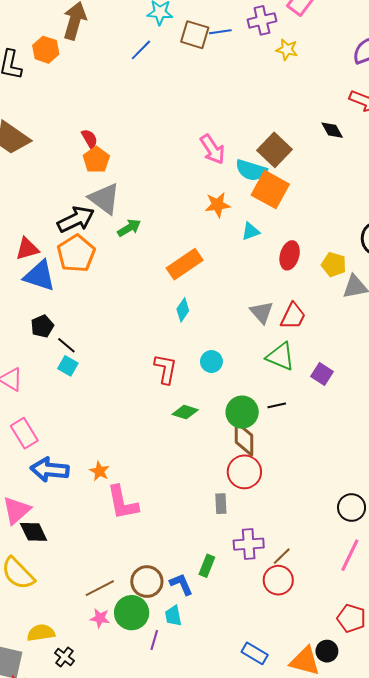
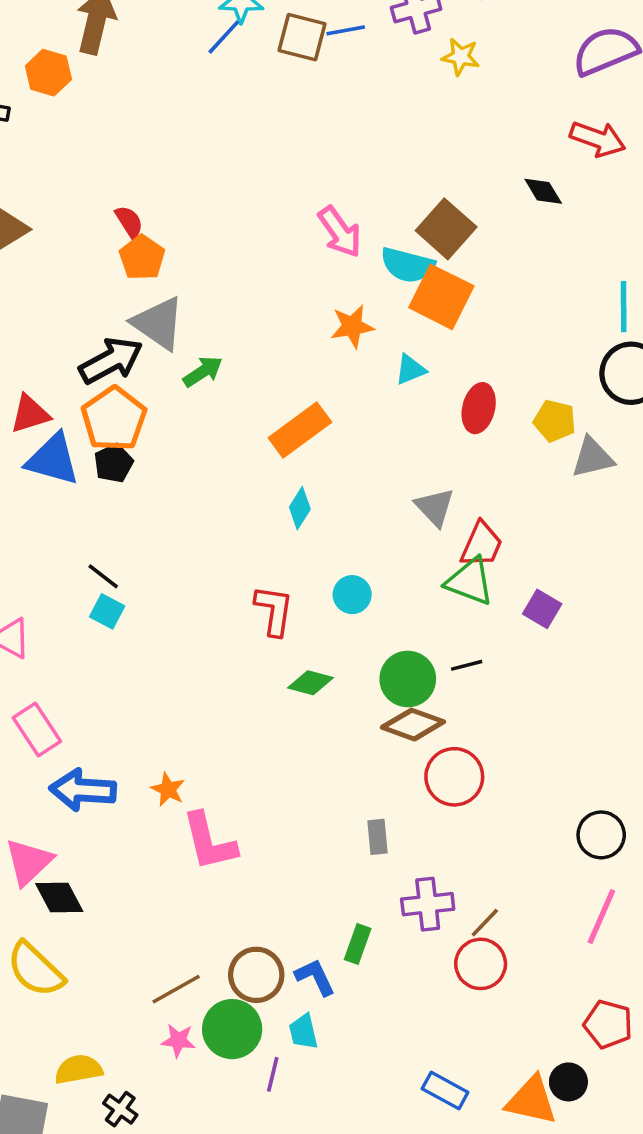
blue line: (141, 50) -> (224, 37), moved
red trapezoid: (293, 316) -> (482, 545), moved
black pentagon: (42, 326) -> (114, 463), moved
brown diamond: (244, 439) -> (413, 725), turned -68
red circle: (244, 472) -> (454, 777), moved

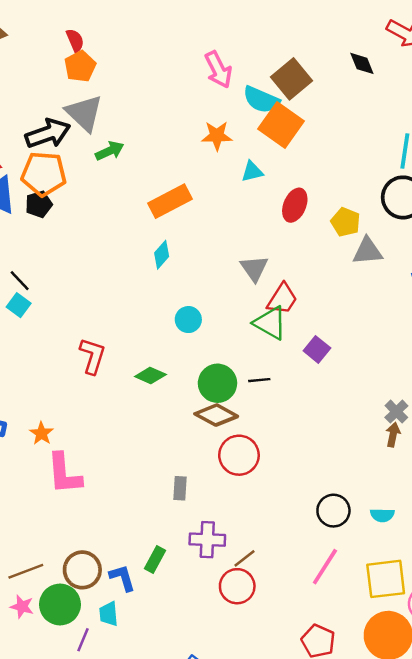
orange pentagon: (114, 419) -> (44, 174), turned 30
red L-shape: (274, 610) -> (92, 356), moved

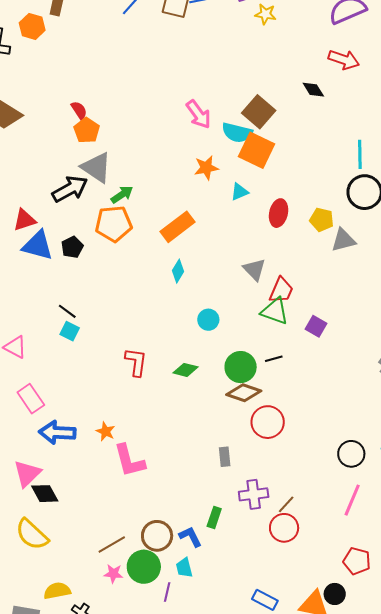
orange pentagon: (44, 174) -> (114, 224), moved

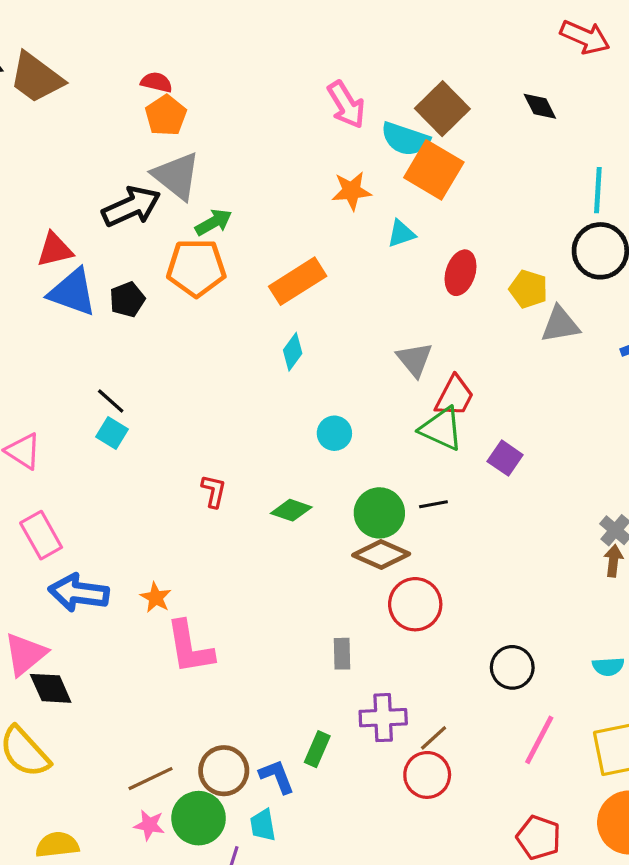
black diamond: (313, 90) -> (540, 106), moved
red semicircle: (79, 110) -> (156, 82), turned -48
red L-shape: (136, 362) -> (214, 491), size x0.7
black circle: (351, 454) -> (512, 667), moved

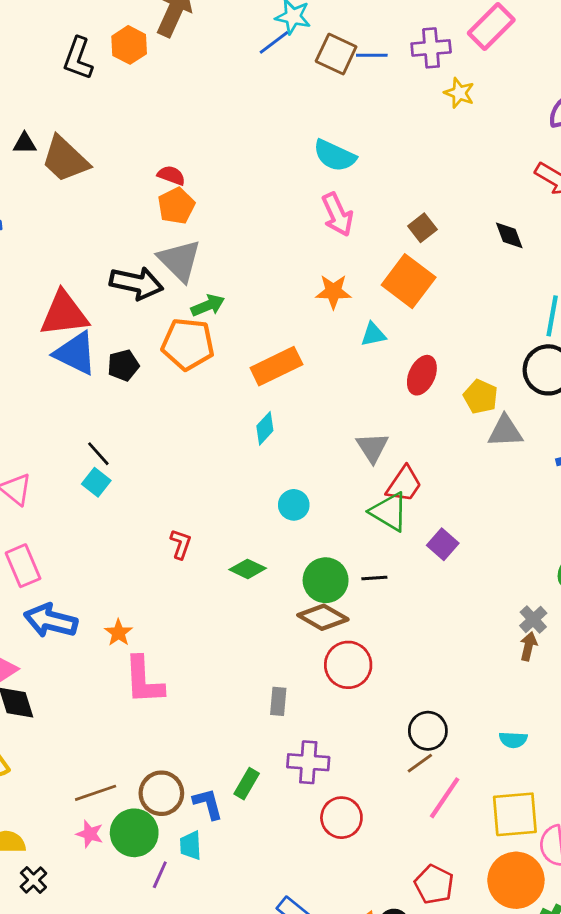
brown square: (442, 109) -> (422, 228), size x0.6
cyan semicircle: (405, 139) -> (335, 156), moved
black arrow: (131, 207) -> (136, 283), turned 30
red triangle: (55, 250) -> (64, 314), size x1.5
brown line: (434, 738) -> (420, 763), moved

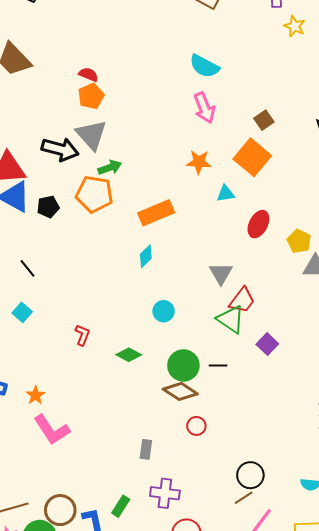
cyan square: (96, 482) -> (22, 312), moved
red circle: (348, 665) -> (196, 426), size x0.6
pink L-shape: (144, 680) -> (52, 430), turned -33

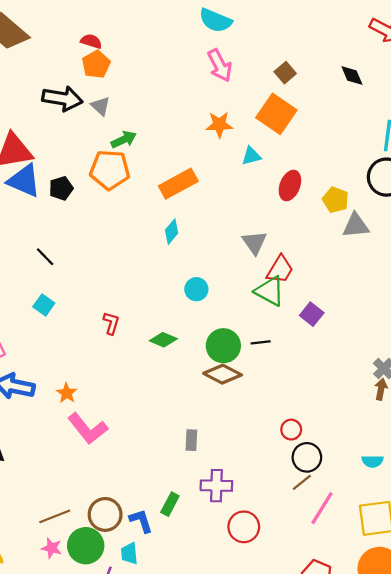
gray triangle: (91, 135) -> (100, 106), size x0.6
black arrow: (60, 149) -> (62, 99), moved
red circle: (196, 426) -> (291, 430), moved

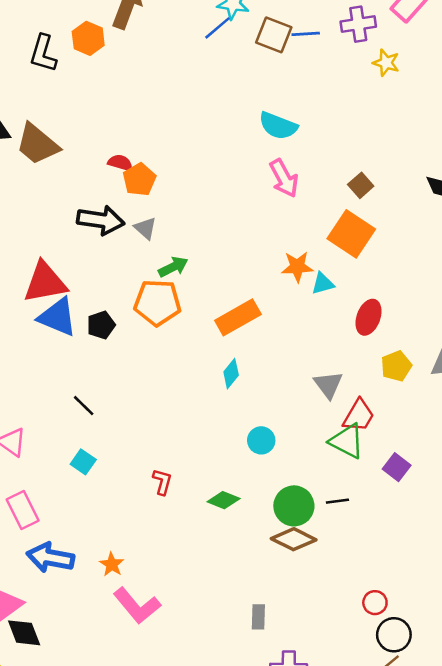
red semicircle: (91, 41) -> (120, 163), moved
orange star: (219, 125) -> (297, 267), moved
yellow pentagon: (336, 200) -> (396, 366), moved, turned 30

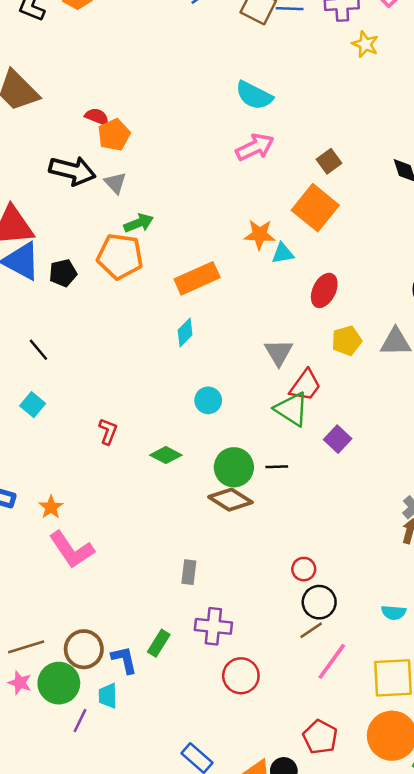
pink arrow: (284, 178) -> (255, 147), turned -93

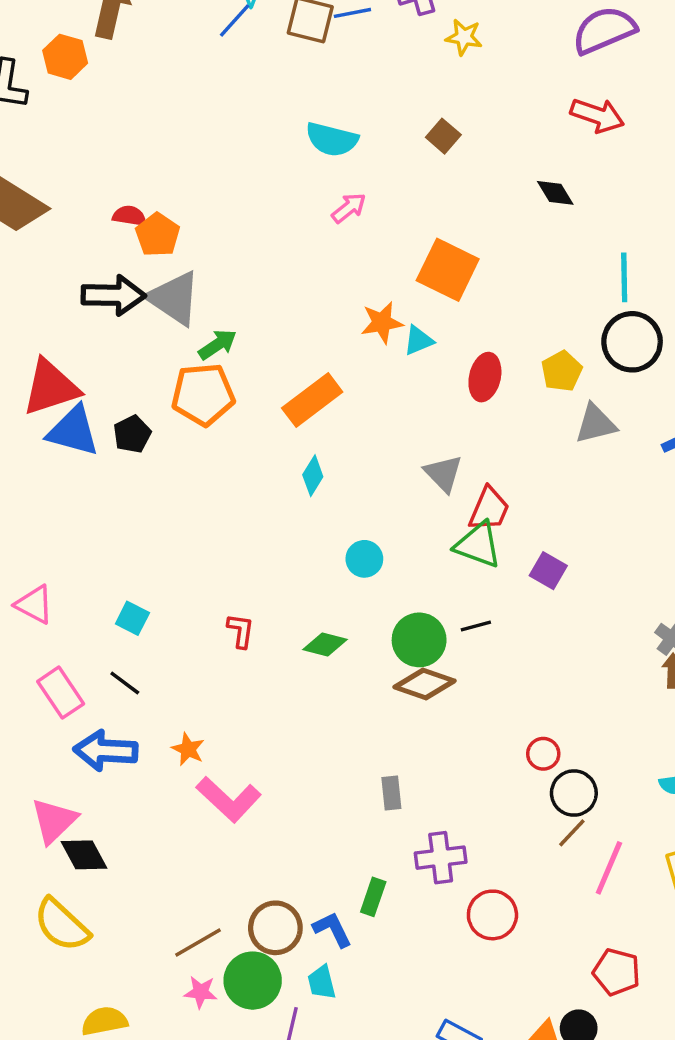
pink arrow: (255, 147) -> (349, 208), size x0.7
brown square: (329, 161) -> (443, 136), moved
gray triangle: (115, 183) -> (174, 298), size x1.8
yellow pentagon: (347, 341) -> (562, 371), moved
black line: (38, 350) -> (125, 683), moved

